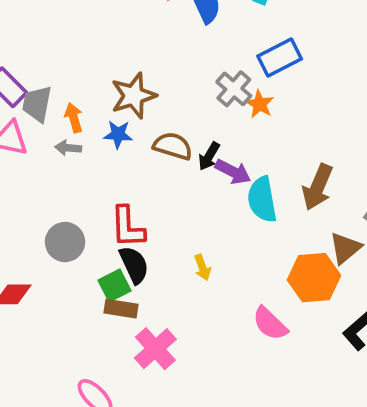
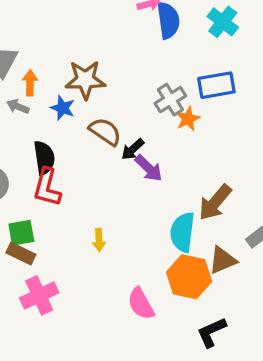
cyan semicircle: (262, 199) -> (182, 232), moved
black semicircle: (134, 265) -> (44, 158), moved

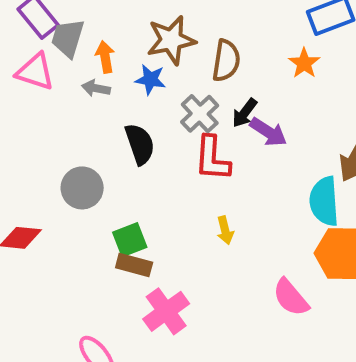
gray cross: (170, 100) -> (200, 114), moved
brown semicircle: (105, 132) -> (226, 61), moved, turned 76
red L-shape: (47, 187) -> (212, 158), moved

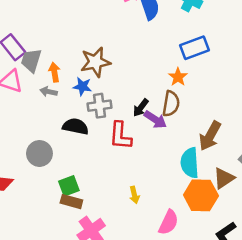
brown semicircle: (226, 61) -> (171, 104), moved
gray cross: (200, 114) -> (100, 106), moved, turned 35
black semicircle: (140, 144) -> (76, 126), turned -60
yellow arrow: (225, 230) -> (134, 195), moved
pink semicircle: (291, 297) -> (169, 222), turned -115

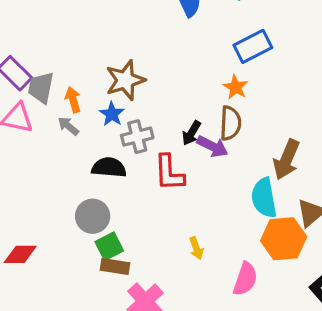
blue star: (82, 86) -> (112, 114), turned 30
gray arrow: (49, 92) -> (68, 126), turned 35
gray circle: (39, 153) -> (93, 216), moved

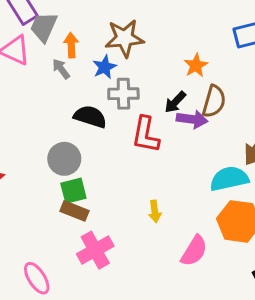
orange star: (236, 87) -> (196, 66), moved
purple arrow: (212, 146) -> (192, 119), turned -32
cyan semicircle: (264, 198) -> (229, 179), turned 75

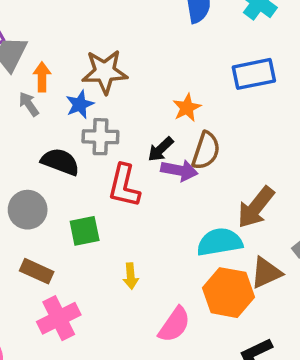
green square: (73, 191) -> (85, 231), moved

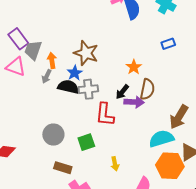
brown star: (105, 72) -> (86, 53), turned 30
blue rectangle: (254, 74) -> (168, 44), size x0.6
gray arrow: (29, 104) -> (47, 76), turned -112
black semicircle: (60, 162) -> (68, 87), moved

